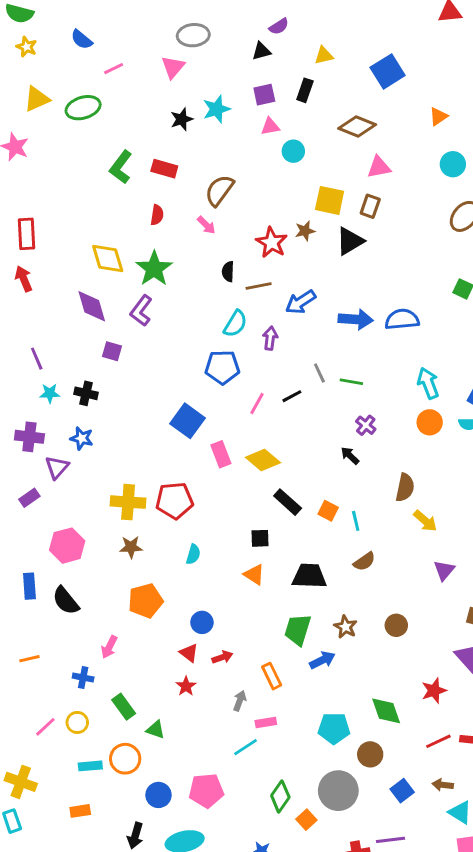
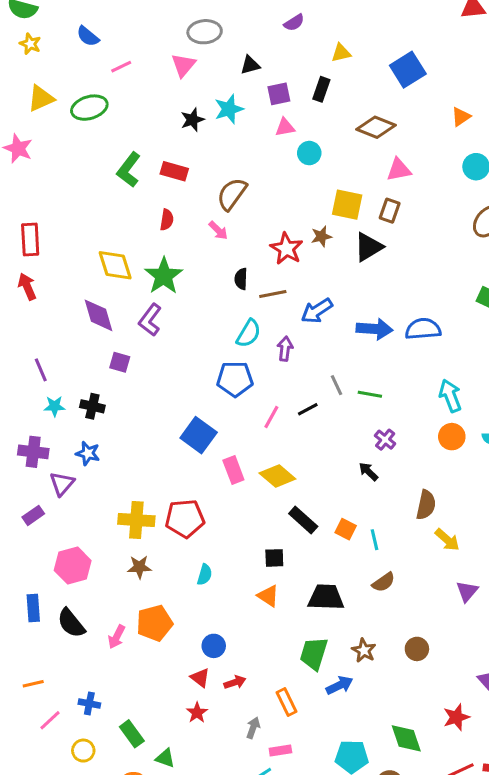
black triangle: (261, 51) -> (250, 65), moved
pink arrow: (109, 647) -> (117, 637), moved
pink line: (45, 727) -> (50, 720), moved

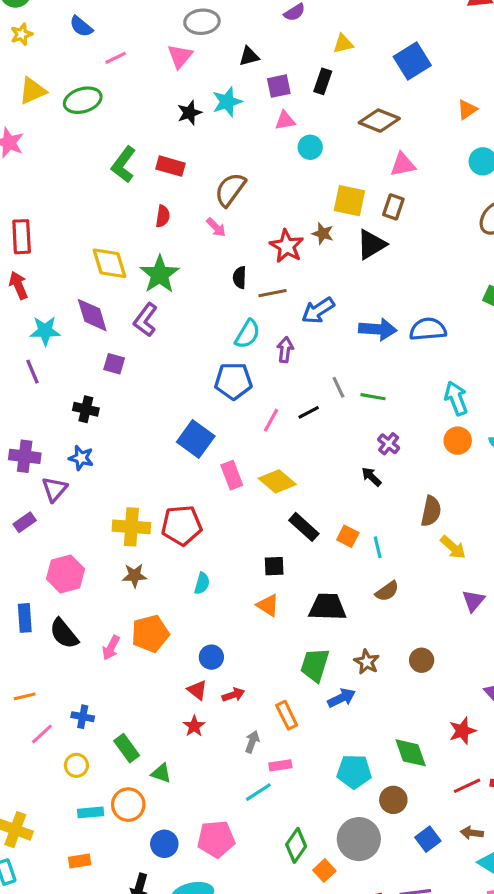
yellow star: (30, 44) -> (22, 34), turned 30
brown star: (321, 236) -> (323, 234), turned 30
cyan star: (54, 406) -> (45, 331), moved, size x1.4

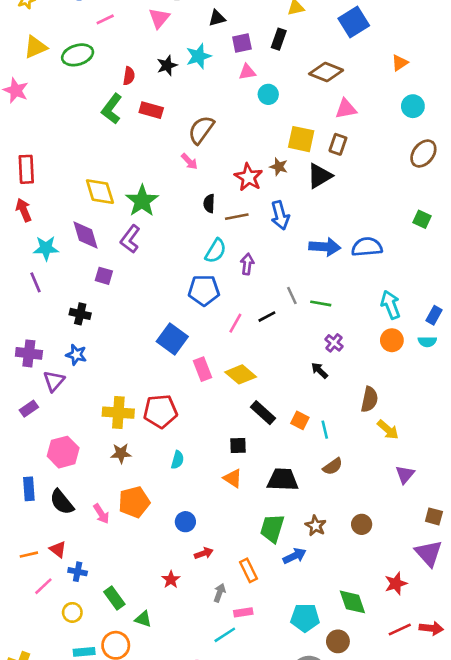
red semicircle: (163, 216) -> (129, 76), moved
blue arrow: (318, 310) -> (280, 215), moved, turned -72
pink arrow: (111, 648) -> (101, 514), turned -60
red triangle: (197, 690) -> (58, 549), moved

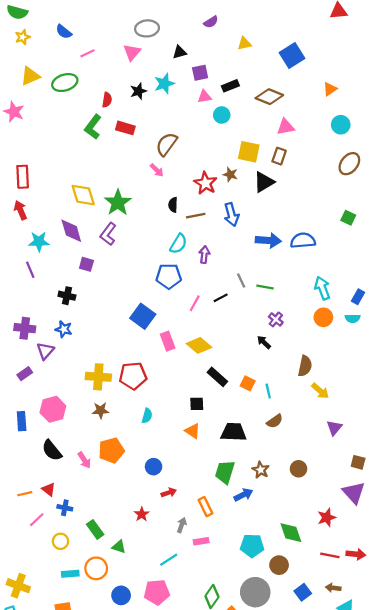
black rectangle: (279, 39) -> (230, 86), moved, turned 49
blue rectangle: (29, 489) -> (22, 421), moved
red line: (400, 630) -> (330, 555), turned 36
cyan line: (225, 635) -> (169, 560), moved

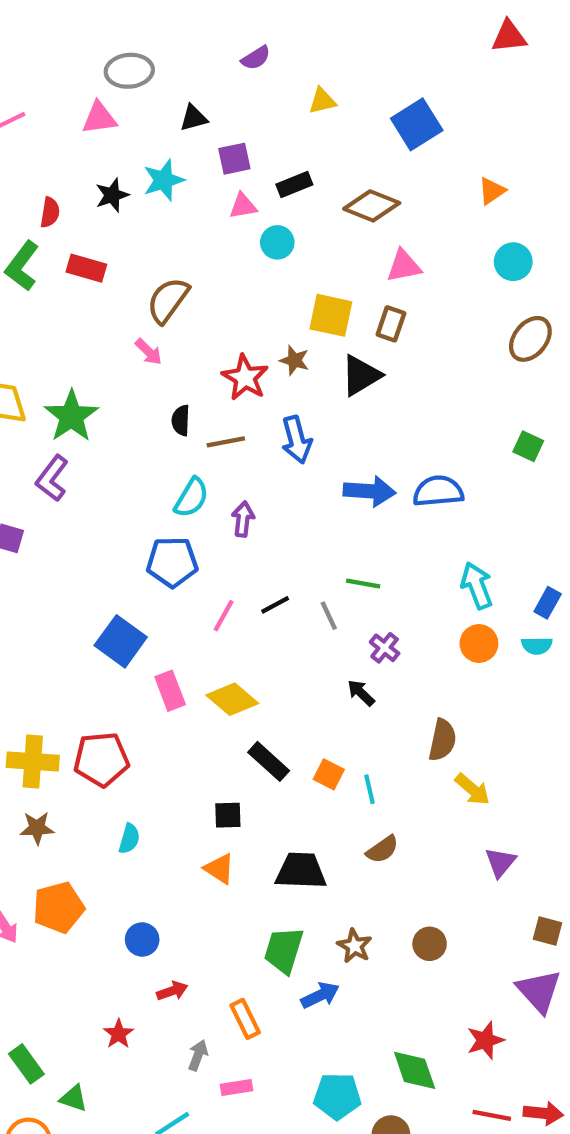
pink triangle: (132, 52) -> (99, 118), turned 42
gray line: (241, 281) -> (329, 616), moved

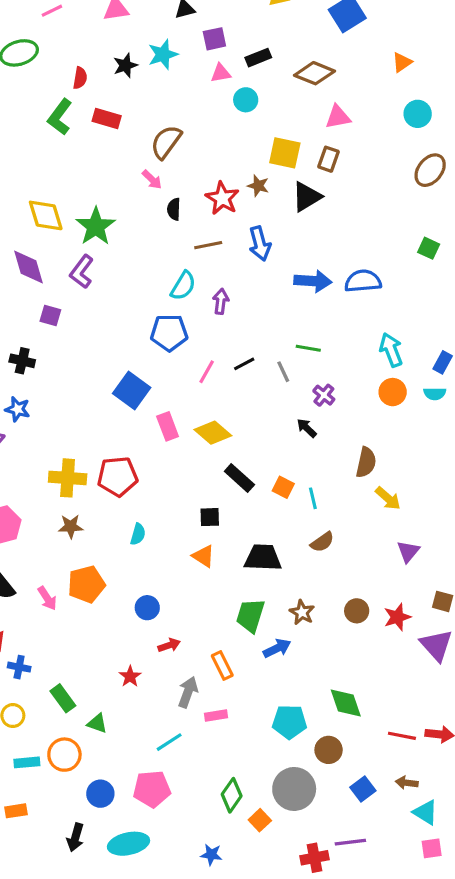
black semicircle: (181, 420) -> (174, 209), moved
red star: (485, 1040) -> (397, 617), moved
gray arrow: (198, 1055) -> (188, 692), size x1.4

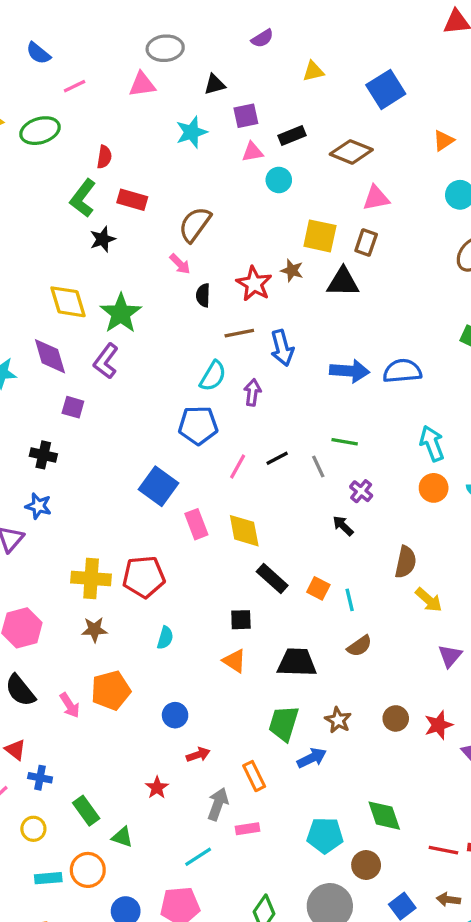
black star: (125, 65) -> (103, 239), moved
black triangle: (307, 197) -> (343, 282), turned 32
blue arrow: (260, 244) -> (282, 348), moved
yellow diamond: (213, 433) -> (244, 531), turned 39

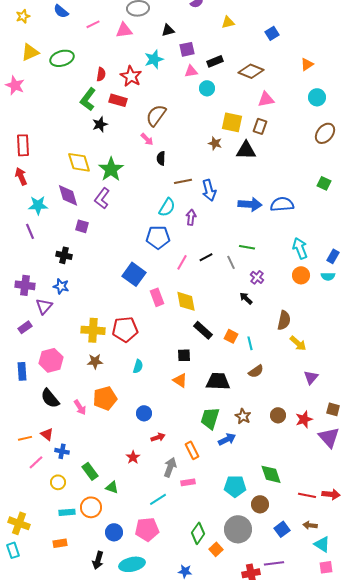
pink line: (75, 86) -> (93, 24), moved
blue square: (386, 89) -> (272, 33), size x0.6
red star: (254, 284) -> (131, 76), moved

